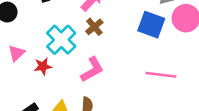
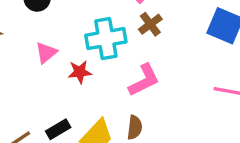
cyan cross: (61, 40) -> (106, 39), turned 32

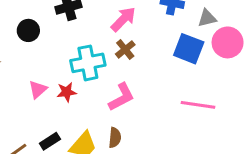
pink triangle: (46, 53) -> (38, 89), moved

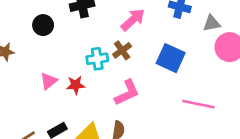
brown cross: (125, 49) -> (122, 50), moved
blue square: (189, 49) -> (171, 58), moved
cyan cross: (88, 63) -> (97, 59), size x0.7

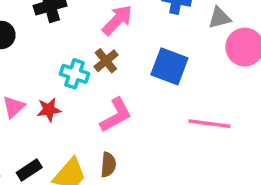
cyan cross: (97, 59) -> (75, 74), turned 30

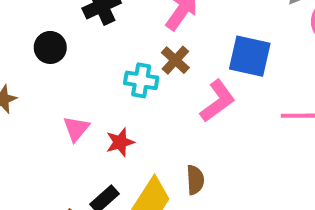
red star: (49, 110) -> (120, 142), moved
pink L-shape: (116, 115) -> (218, 101), moved

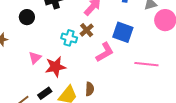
red star: (120, 142) -> (55, 67), size x1.5

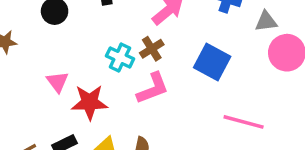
pink L-shape: (105, 52) -> (153, 88), moved
pink triangle: (35, 58) -> (57, 82), turned -32

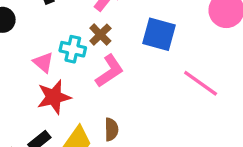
pink triangle: (57, 82) -> (43, 62), moved
pink line: (244, 122) -> (201, 83), turned 33

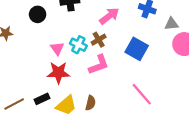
pink line: (201, 83) -> (142, 94), moved

